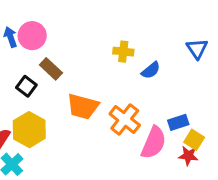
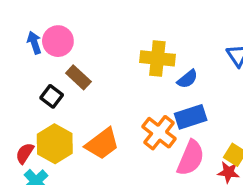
yellow cross: (123, 52) -> (157, 58), size x1.5
orange trapezoid: (83, 106) -> (102, 144), moved, turned -52
blue rectangle: (178, 122) -> (191, 117), moved, size x1.4

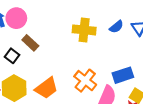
blue semicircle: (187, 79) -> (116, 27), moved
blue rectangle: (191, 117) -> (123, 75), moved

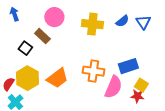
pink circle: (16, 18) -> (54, 17), moved
orange cross: (85, 81) -> (93, 71), turned -30

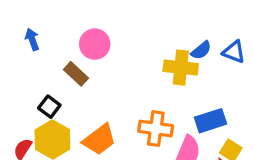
blue triangle: (143, 22) -> (234, 52), turned -35
yellow cross: (92, 24) -> (181, 68), moved
black square: (25, 48) -> (49, 107), moved

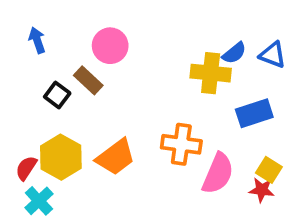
black square: (49, 107) -> (57, 95), moved
blue rectangle: (210, 121) -> (254, 113), moved

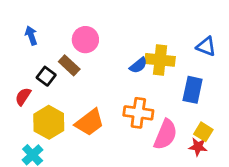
blue semicircle: (234, 53) -> (138, 65), moved
blue rectangle: (254, 113) -> (193, 90), turned -60
red semicircle: (26, 168) -> (23, 97), moved

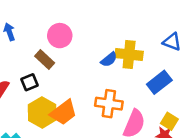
black square: (46, 76) -> (30, 82), moved, turned 30
blue rectangle: (193, 90) -> (159, 82), turned 40
yellow hexagon: (49, 122) -> (42, 112), moved

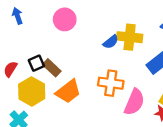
brown rectangle: (45, 60) -> (52, 68), moved
yellow hexagon: (42, 112) -> (32, 91), moved

